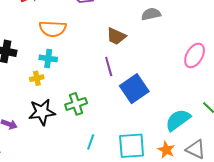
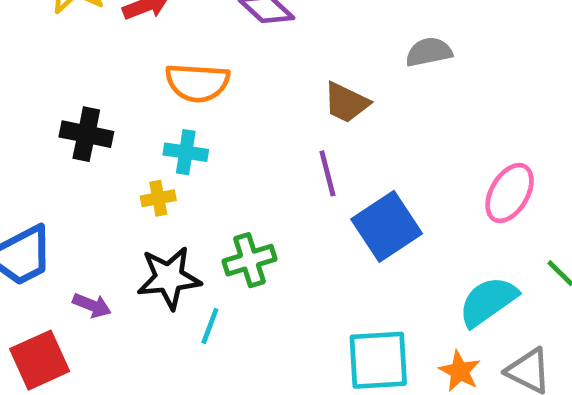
pink ellipse: (195, 55) -> (510, 193), moved
cyan line: (91, 142) -> (210, 326), moved

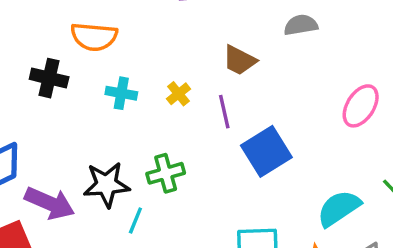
orange semicircle: (197, 83) -> (94, 37), moved
pink ellipse: (510, 193) -> (361, 106), moved
yellow cross: (158, 198) -> (179, 94), moved, turned -30
purple arrow: (92, 305) -> (50, 203), size x1.8

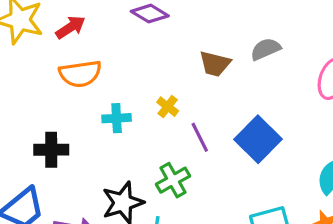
gray semicircle: (301, 25) -> (266, 49), moved
black cross: (49, 78) -> (51, 150), moved
purple line: (224, 112) -> (200, 137), moved

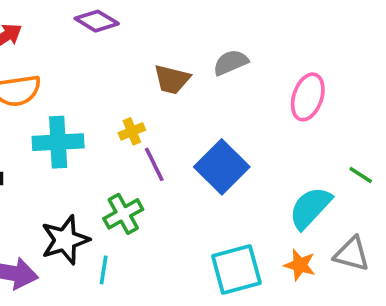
yellow cross: (168, 107) -> (132, 131), moved, turned 30
cyan cross: (117, 118) -> (58, 142), size x1.5

